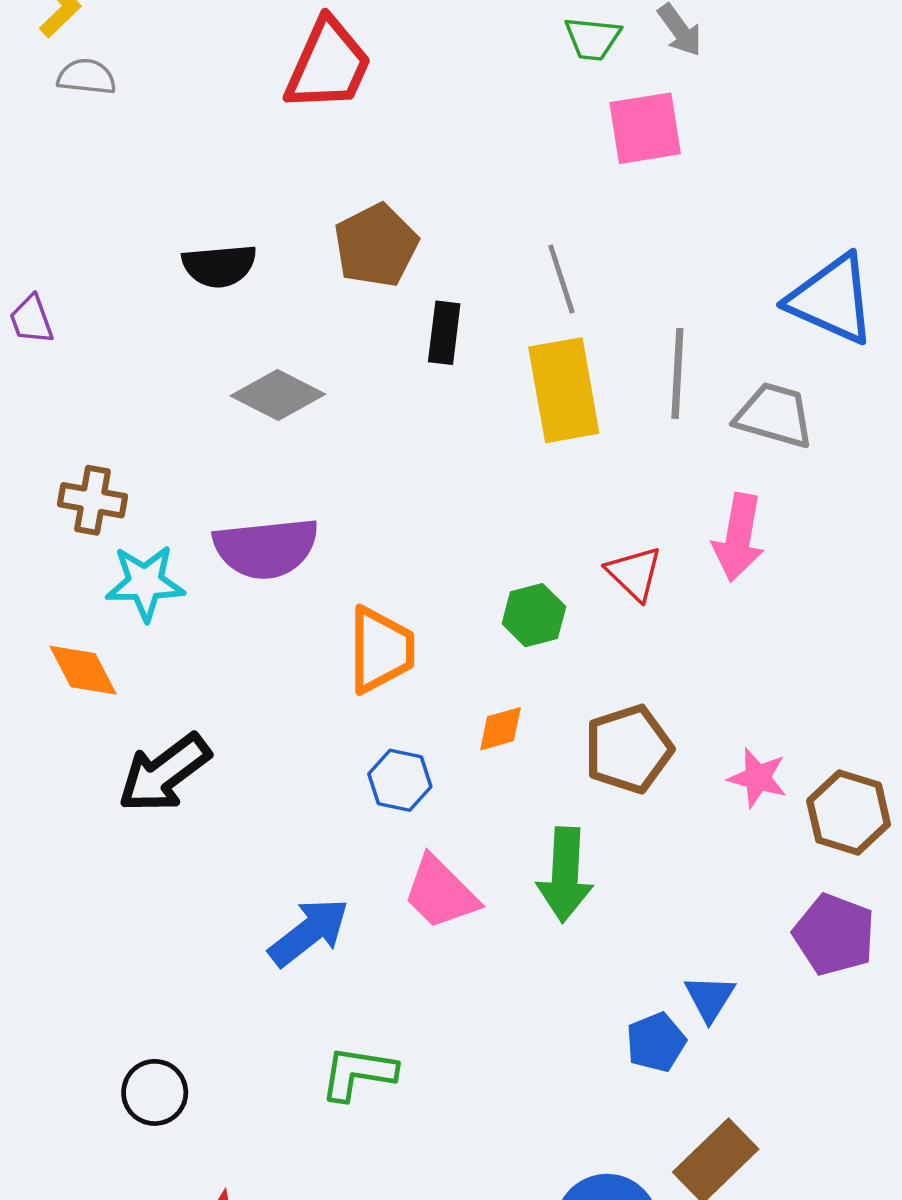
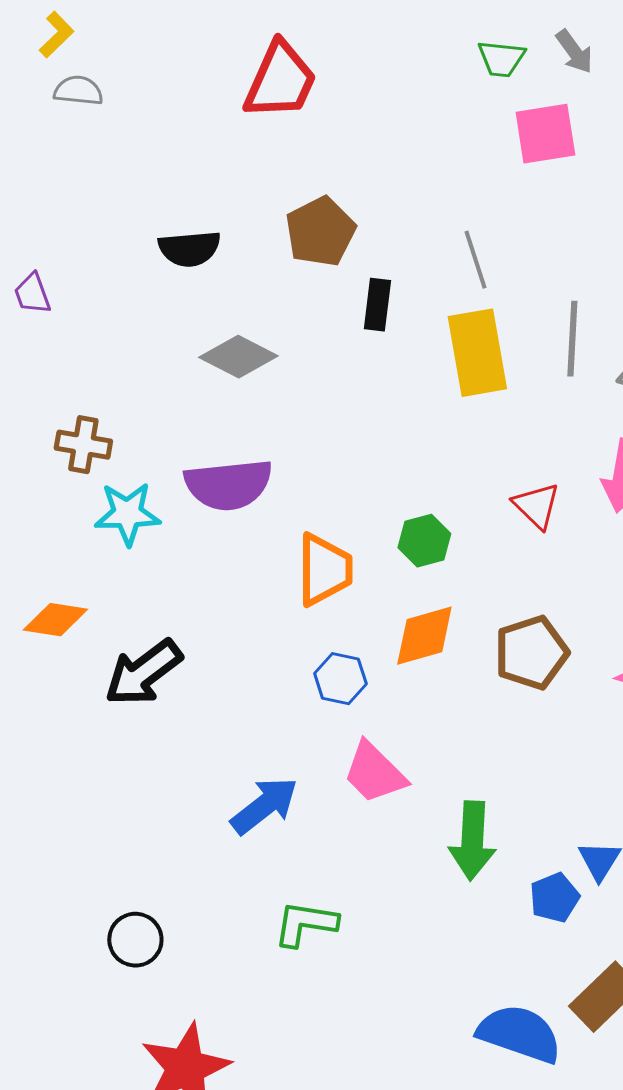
green hexagon: (534, 615) -> (424, 541), moved
orange diamond: (83, 670) -> (55, 620), moved, turned -54
orange diamond: (500, 729) -> (424, 636), size x1.6
green arrow: (565, 875) -> (472, 841), moved

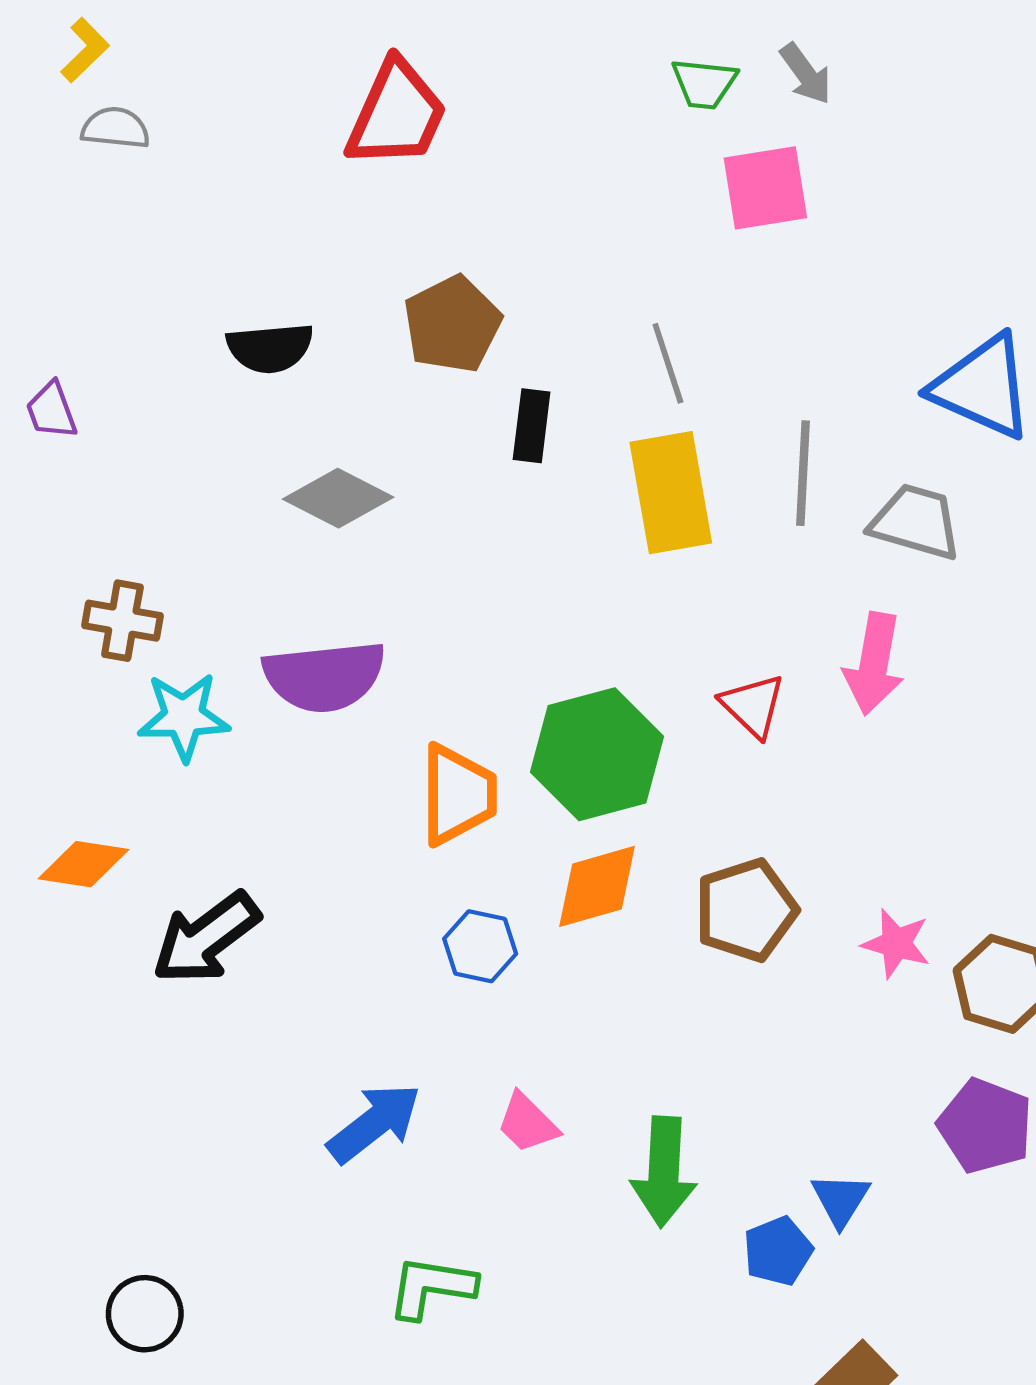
green hexagon: (424, 541) -> (597, 754), size x1.8
pink trapezoid: (374, 773) -> (527, 1123), moved, size x0.7
black circle: (135, 940) -> (145, 1314), moved

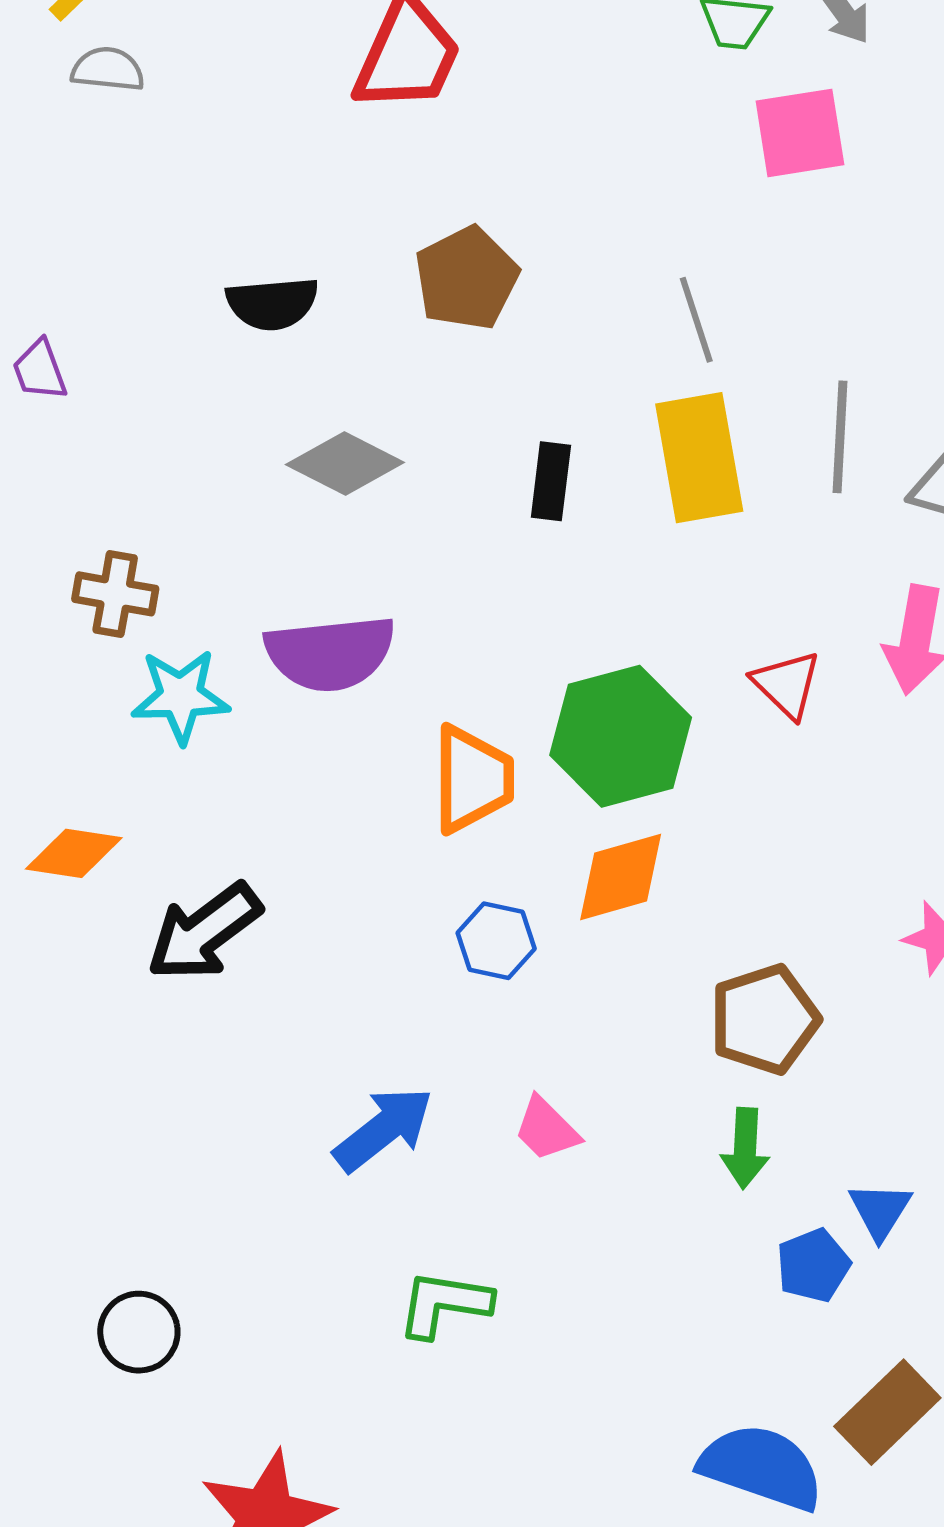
black rectangle: (532, 426) -> (551, 481), moved
brown pentagon: (746, 910) -> (764, 1019), moved
green arrow: (664, 1172) -> (745, 1148), moved, size x0.7

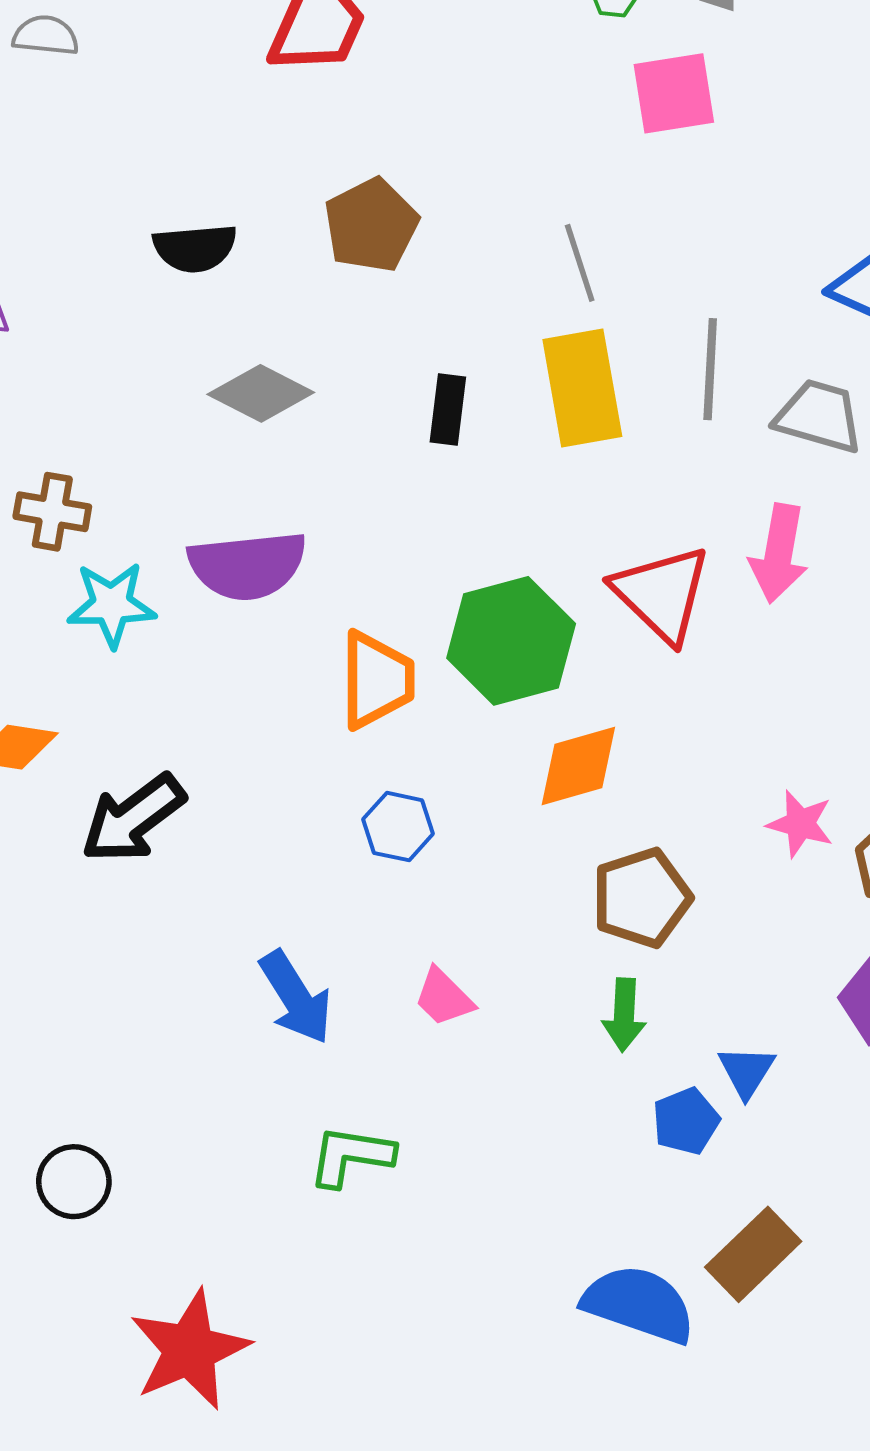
red triangle: (787, 684) -> (662, 594), size x1.6
orange diamond: (621, 877) -> (578, 766), moved
blue arrow: (383, 1129) -> (296, 997), turned 96

